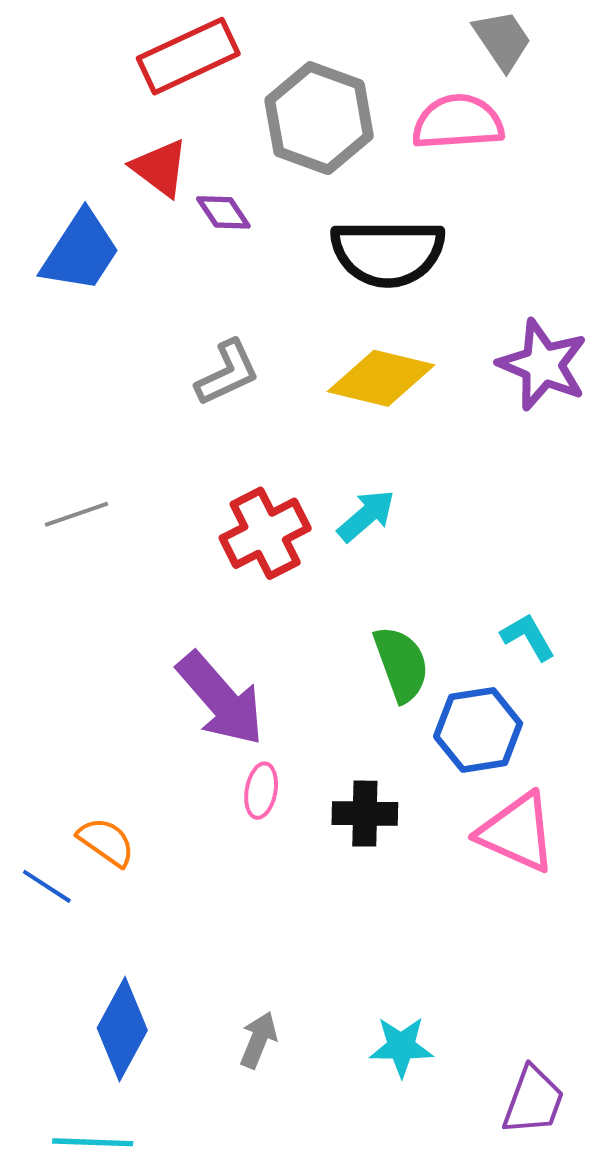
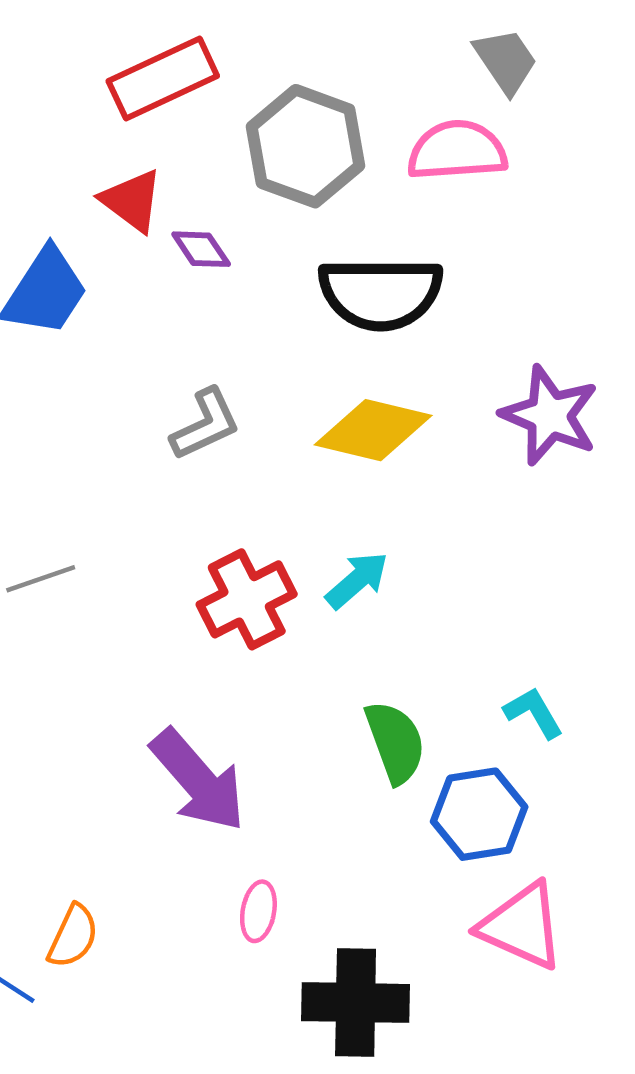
pink ellipse: (261, 791) -> (258, 911), moved
black cross: (365, 814) -> (356, 1003), moved, size x1.5
orange semicircle: (106, 842) -> (73, 936), turned 80

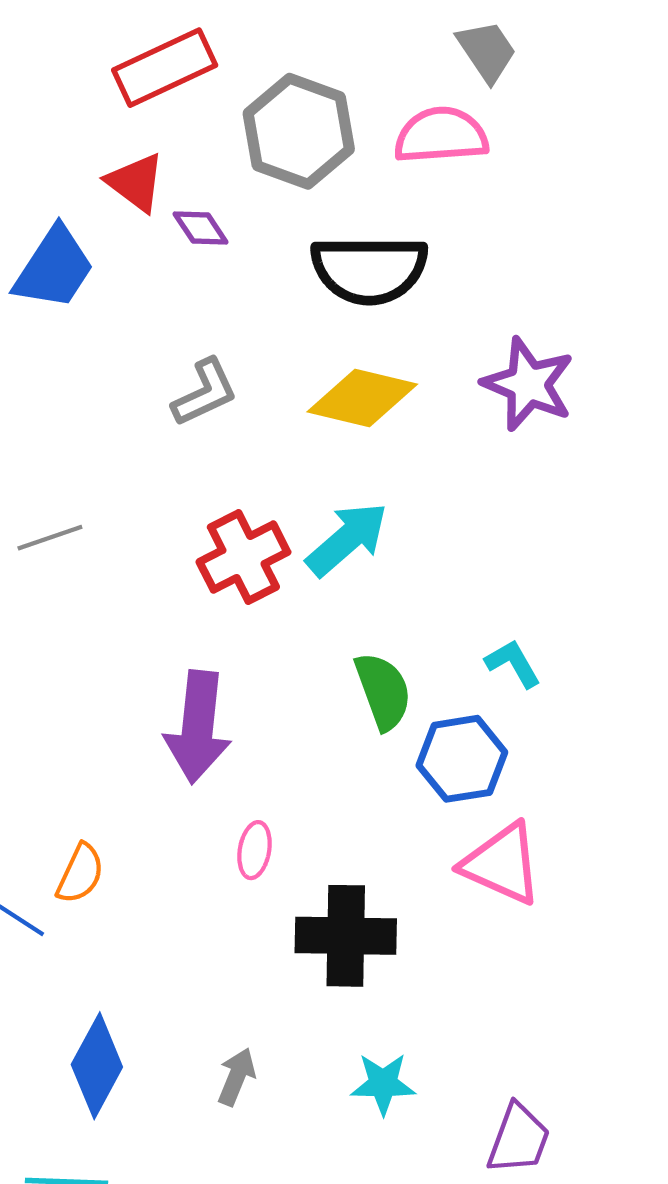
cyan arrow: (357, 580) -> (347, 539), size x1.4
purple arrow: (198, 780) -> (198, 727), turned 47

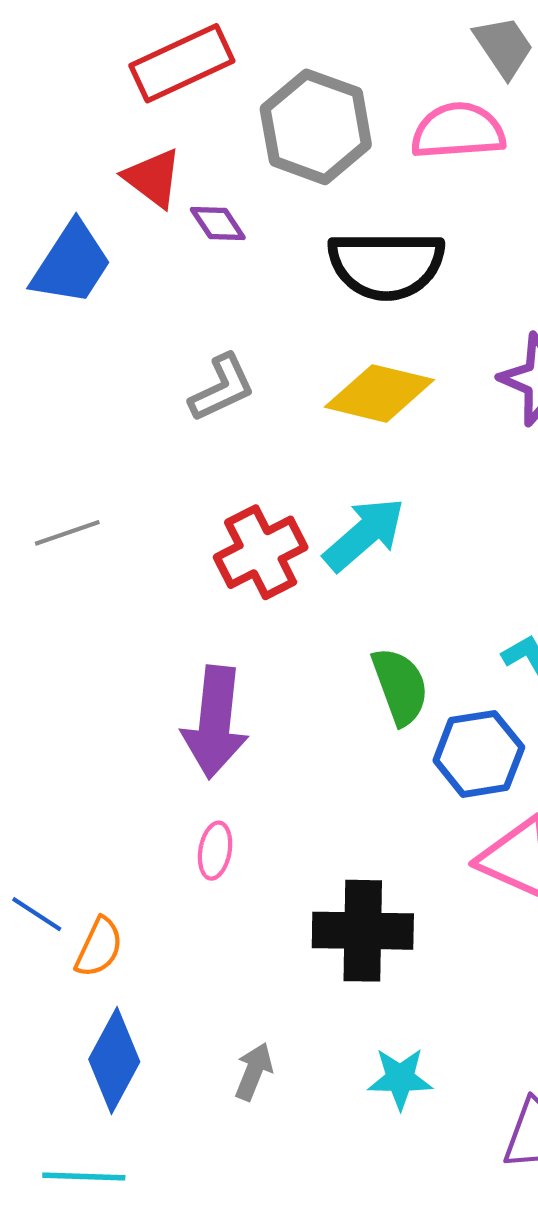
pink ellipse: (254, 850) -> (215, 851), moved
orange semicircle: (80, 874) -> (99, 947), moved

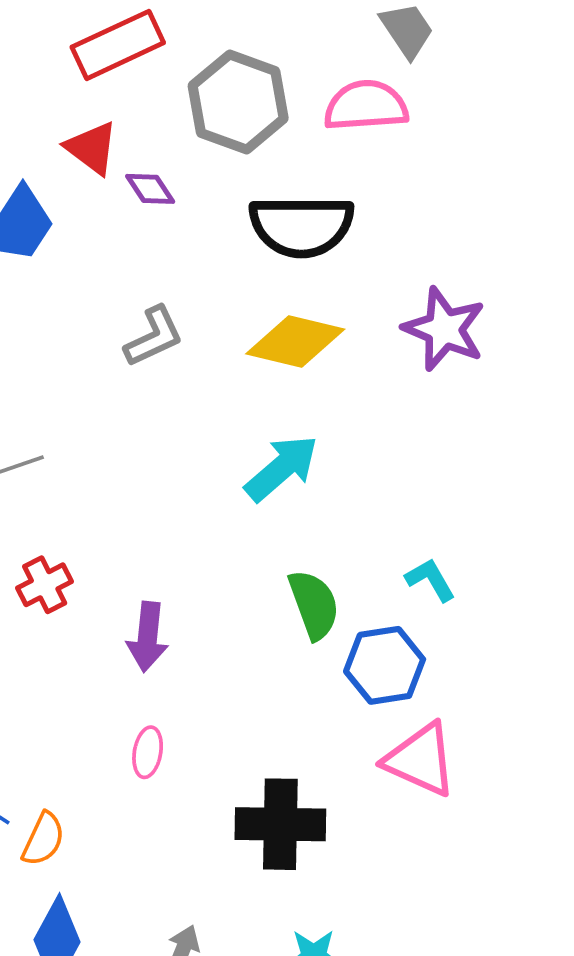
red cross: (261, 552) -> (45, 585), moved, size x0.7
purple arrow: (215, 722) -> (148, 637), size x0.7

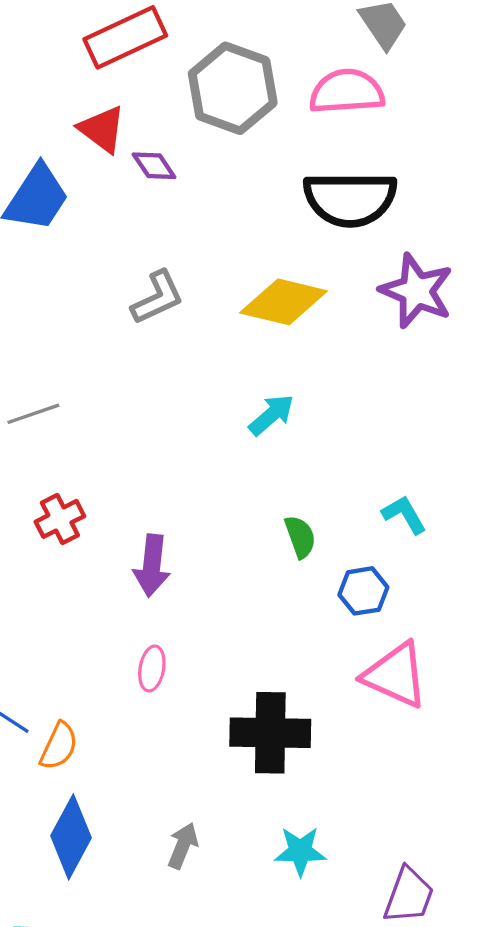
black semicircle: (301, 226) -> (350, 199), moved
cyan arrow: (282, 468) -> (271, 415), size x0.7
green semicircle: (314, 605) -> (300, 537), size x0.7
blue hexagon: (385, 665) -> (363, 591), size x0.7

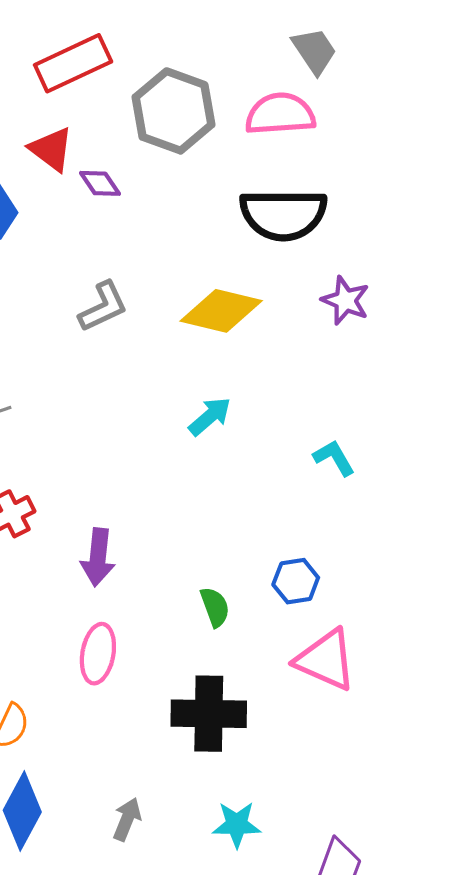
purple star: (417, 291) -> (345, 300), size x0.7
cyan L-shape: (404, 515) -> (334, 458), moved
green semicircle: (300, 537) -> (215, 607), moved
pink ellipse: (152, 668) -> (98, 654), size x1.4

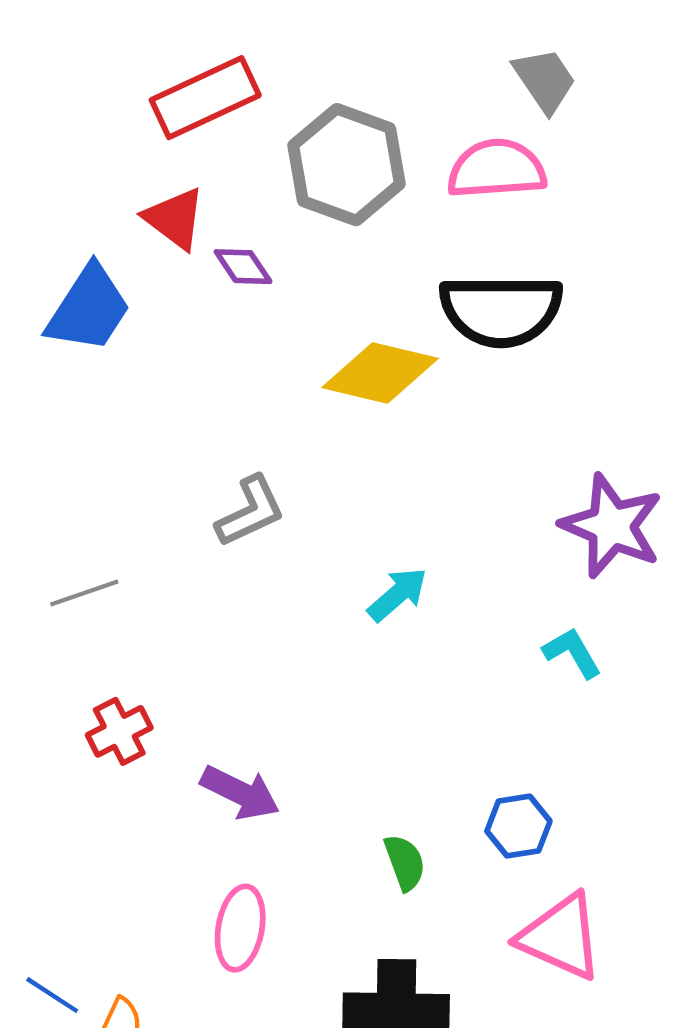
purple star: (345, 300) -> (612, 526), moved, size x1.5
gray L-shape: (103, 307) -> (250, 511), moved
yellow diamond: (221, 311) -> (380, 373), moved
purple arrow: (98, 557) -> (240, 793), turned -70

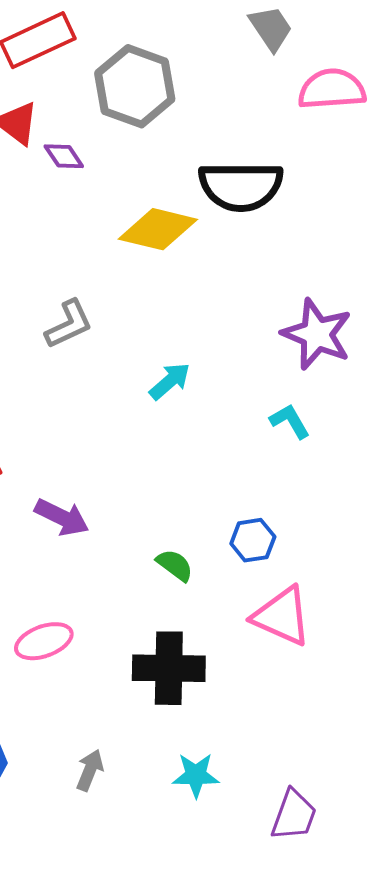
pink semicircle: (497, 169) -> (332, 89), moved
green semicircle: (405, 862) -> (175, 565), turned -33
pink ellipse: (240, 928) -> (44, 641), moved, turned 60

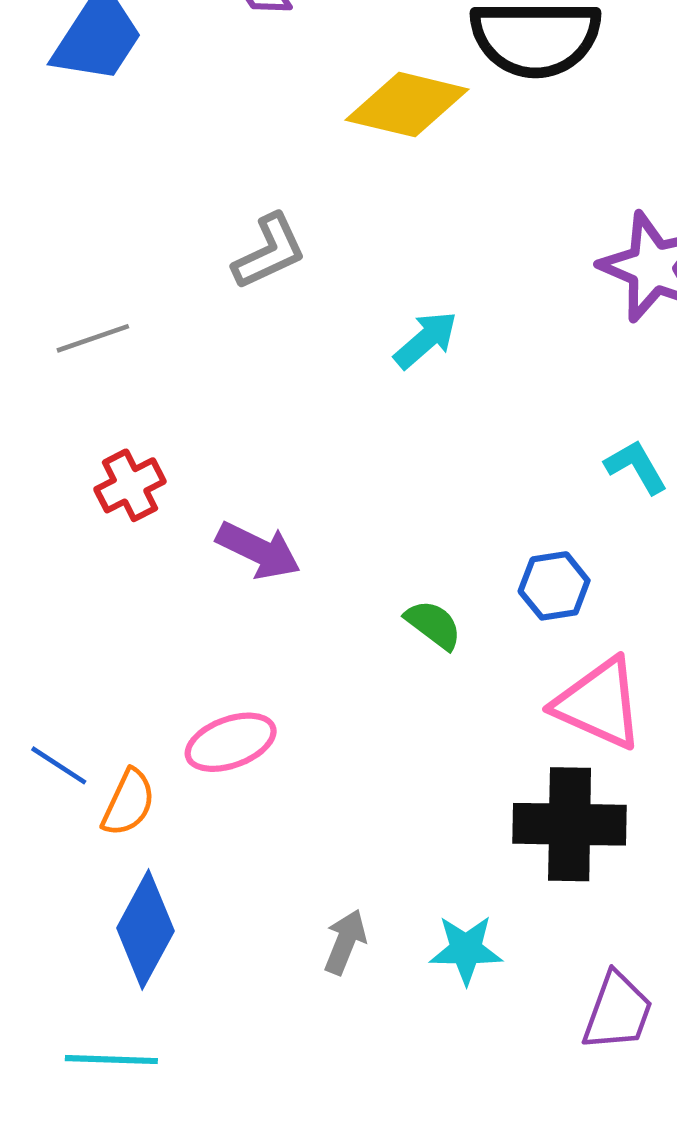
cyan L-shape: (290, 421) -> (636, 467), moved
black cross: (169, 668) -> (570, 824), moved
gray arrow: (90, 770) -> (345, 942), moved

